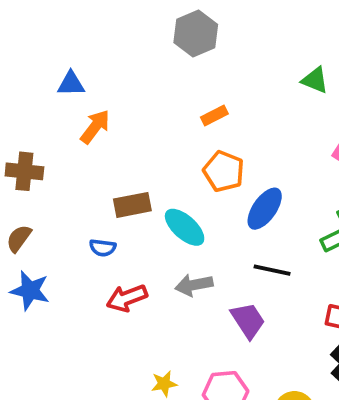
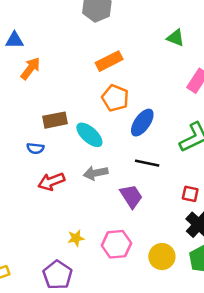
orange rectangle: (214, 115) -> (109, 61), size x1.5

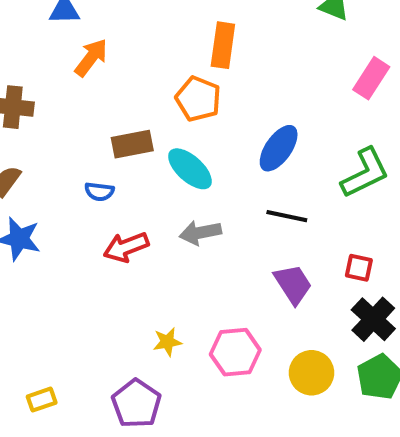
orange rectangle: (109, 61) -> (223, 45), turned -55
orange pentagon: (115, 98) -> (198, 99), moved
purple trapezoid: (131, 196) -> (293, 284), moved

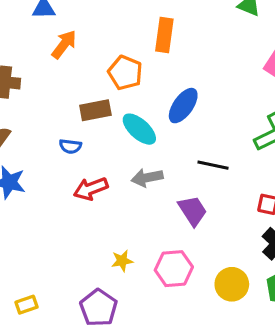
orange pentagon: (198, 99) -> (125, 73), moved
blue ellipse: (279, 148) -> (183, 106), moved
purple trapezoid: (293, 284) -> (193, 211), moved

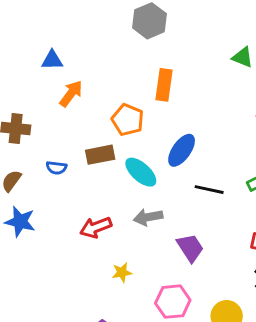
blue semicircle: (70, 146) -> (56, 168), moved
black line: (213, 165) -> (209, 190), moved
yellow star: (122, 261) -> (122, 272), moved

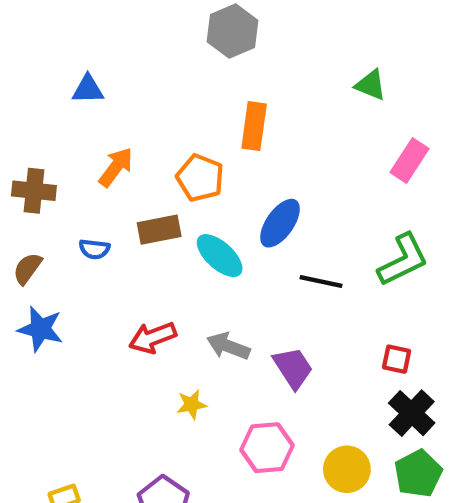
orange arrow: (71, 94) -> (116, 167), moved
gray arrow: (148, 217) -> (228, 346), moved, turned 32

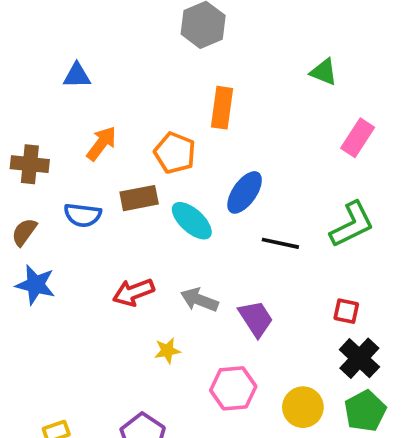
blue semicircle: (94, 249) -> (83, 215), size x1.4

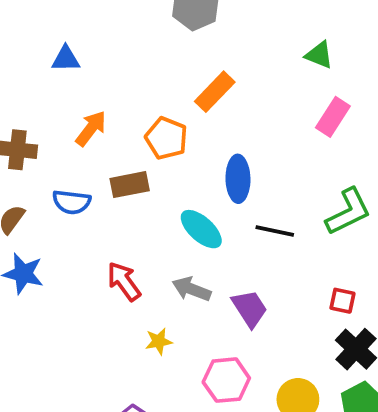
orange rectangle: (222, 108) -> (215, 92), turned 36
pink rectangle: (358, 138) -> (333, 117), moved
blue ellipse: (245, 192) -> (238, 179), turned -36
cyan ellipse: (192, 221) -> (201, 229), moved
red arrow: (133, 292) -> (124, 281), turned 75

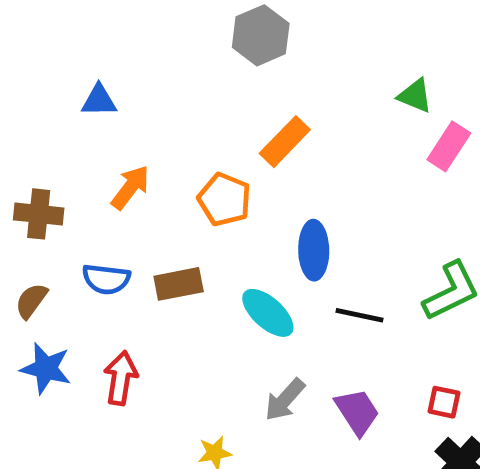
pink rectangle: (333, 117) -> (449, 146), moved
brown rectangle: (130, 185) -> (179, 284), moved
red arrow: (124, 281) -> (121, 378), moved, turned 45
gray arrow: (192, 289) -> (285, 400), moved, turned -69
purple trapezoid: (250, 308) -> (357, 412), moved

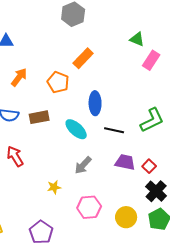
red arrow: (121, 378) -> (15, 156), turned -40
red square: (444, 402) -> (149, 166), turned 32
purple trapezoid: (357, 412) -> (125, 162), moved, turned -45

